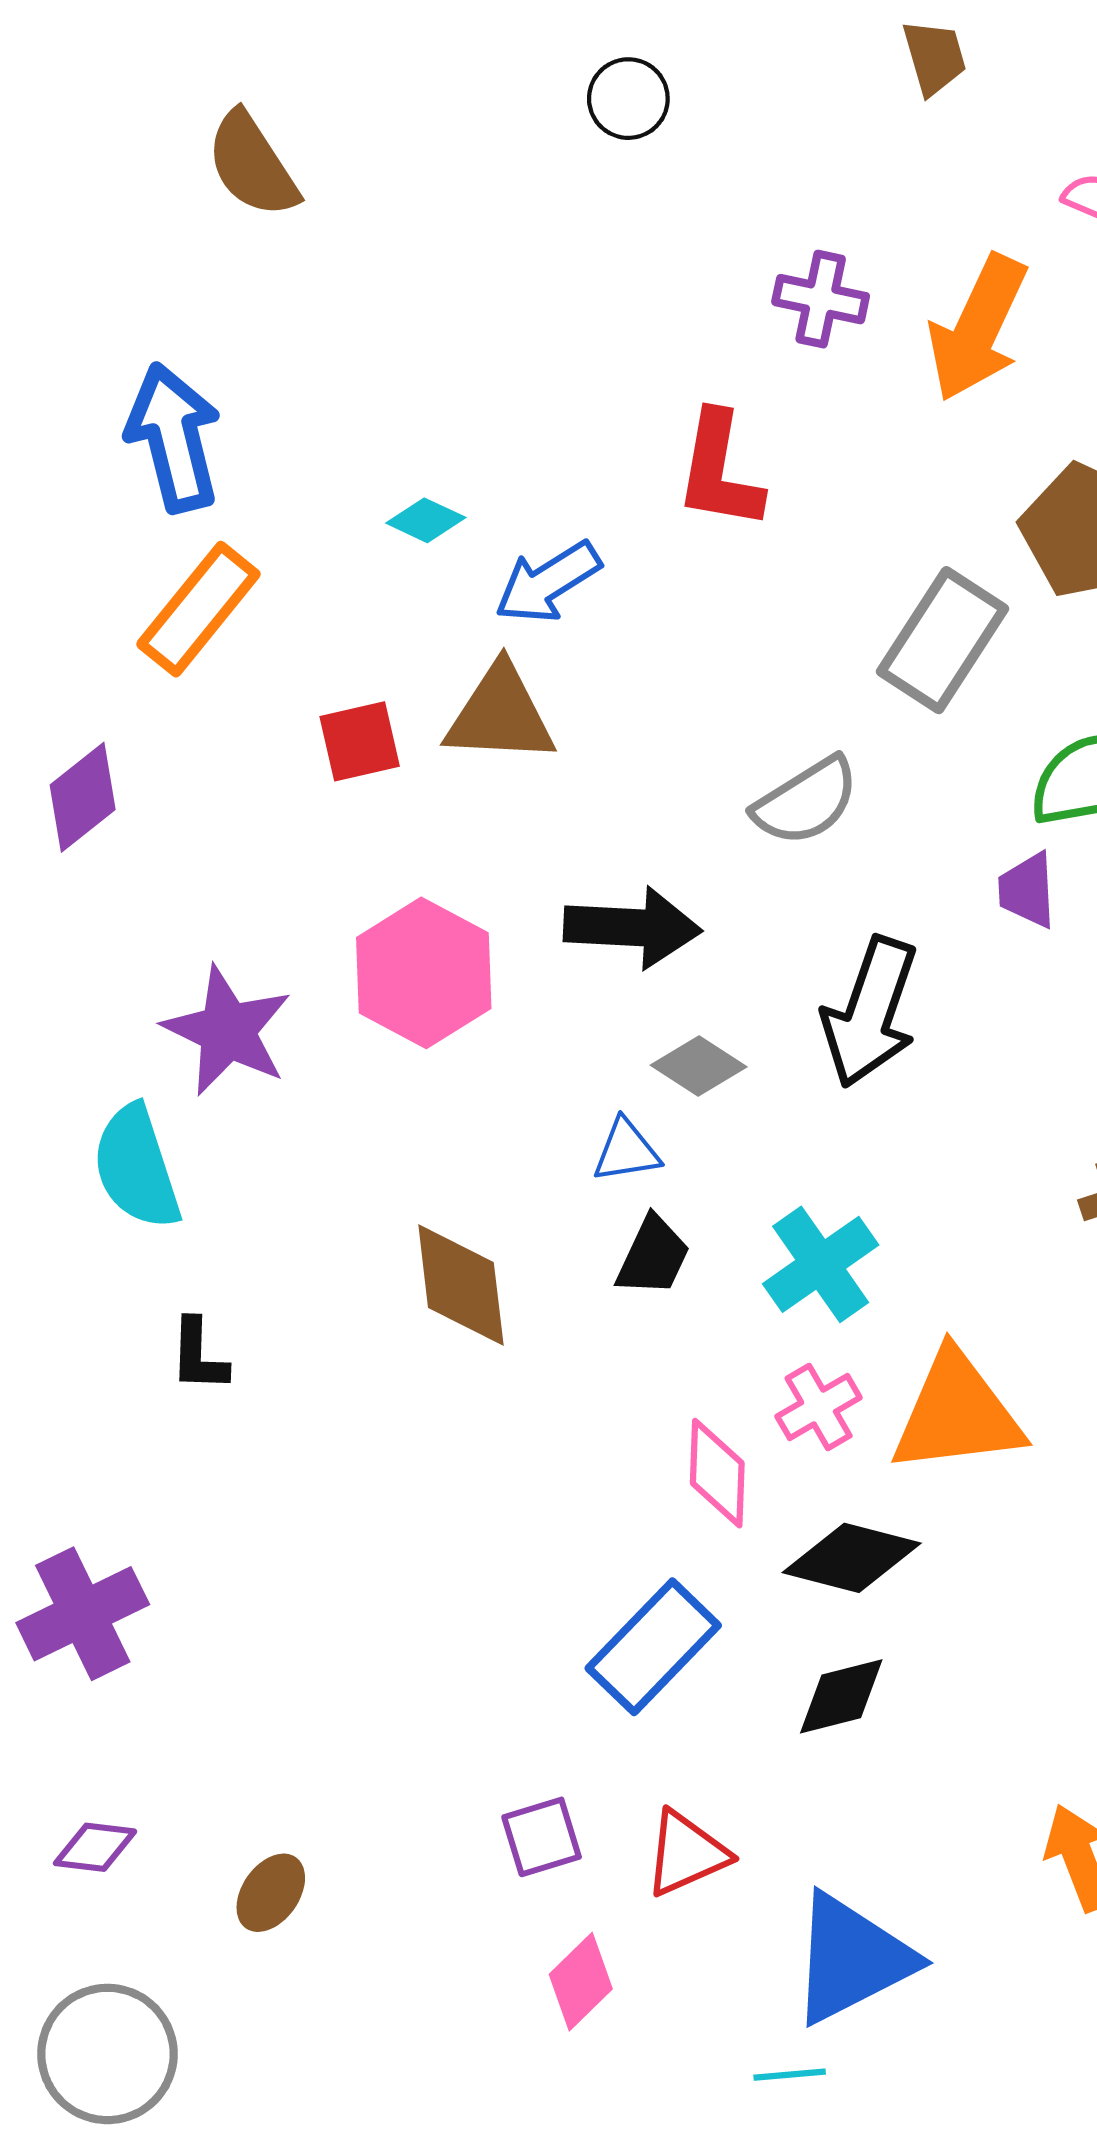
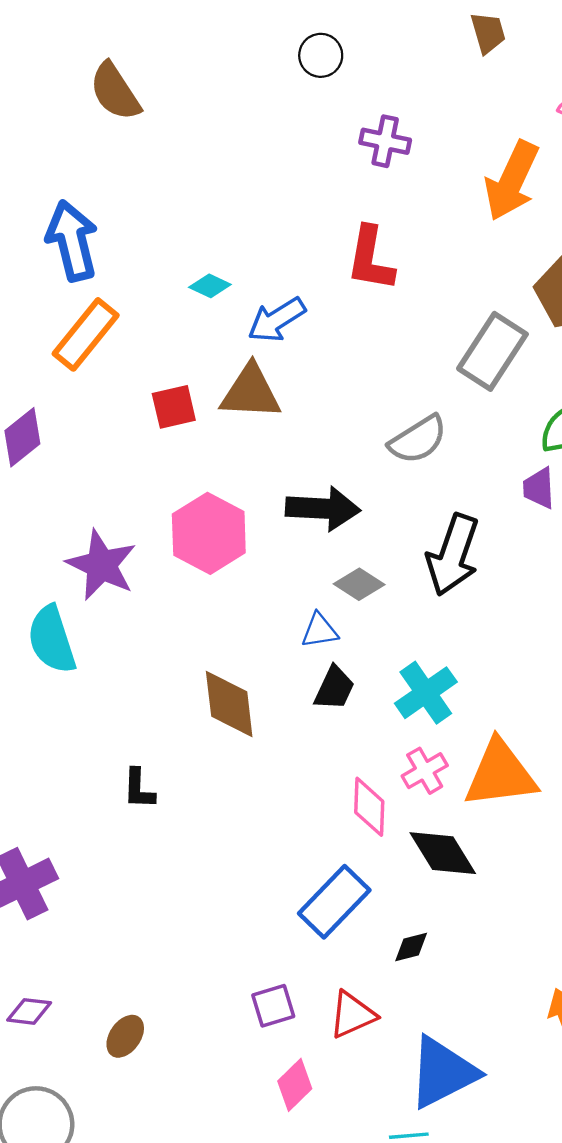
purple cross: (821, 299) -> (385, 141), moved
black L-shape: (198, 1355) -> (139, 789), moved
black diamond: (852, 1558) -> (443, 853), turned 44
black diamond: (841, 1696) -> (411, 947), moved, size x0.7

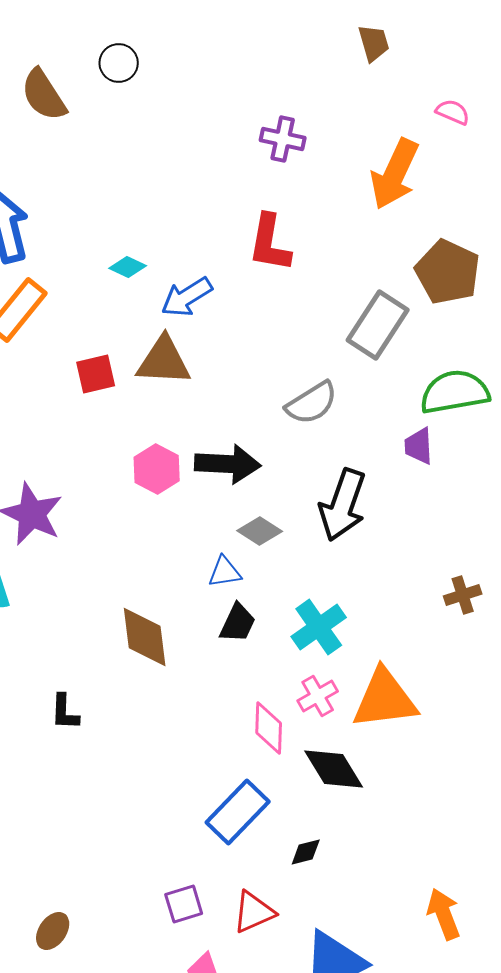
black circle: (321, 55) -> (119, 63), moved
pink hexagon: (209, 533) -> (157, 469), moved, size x0.7

